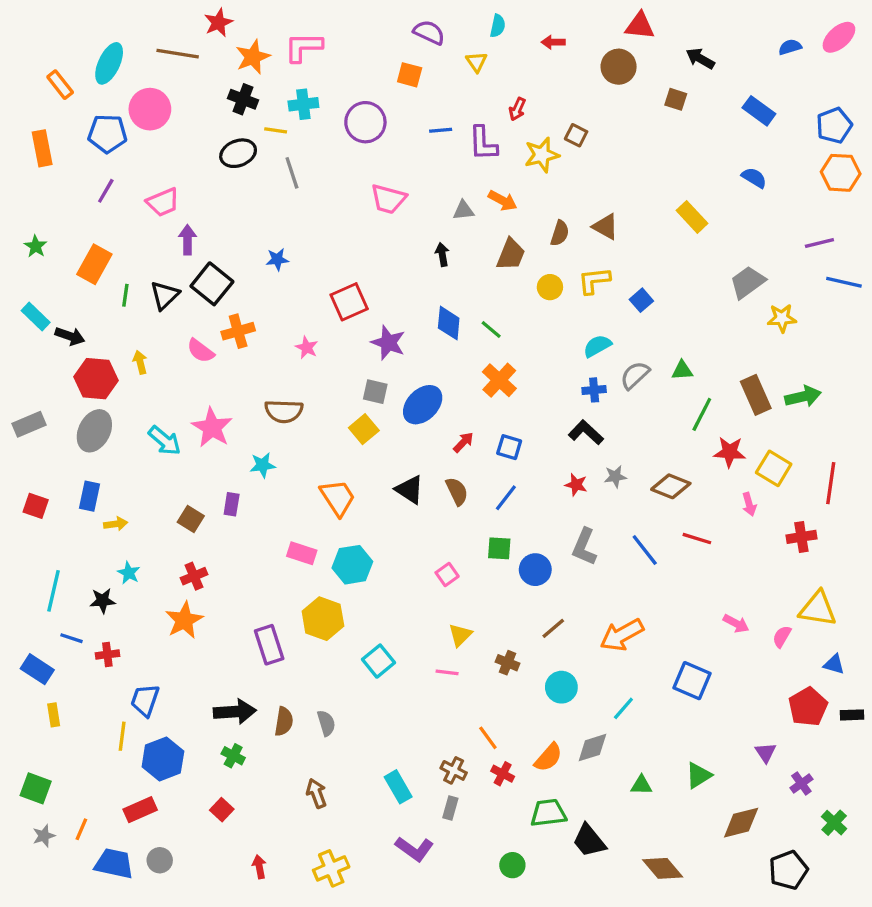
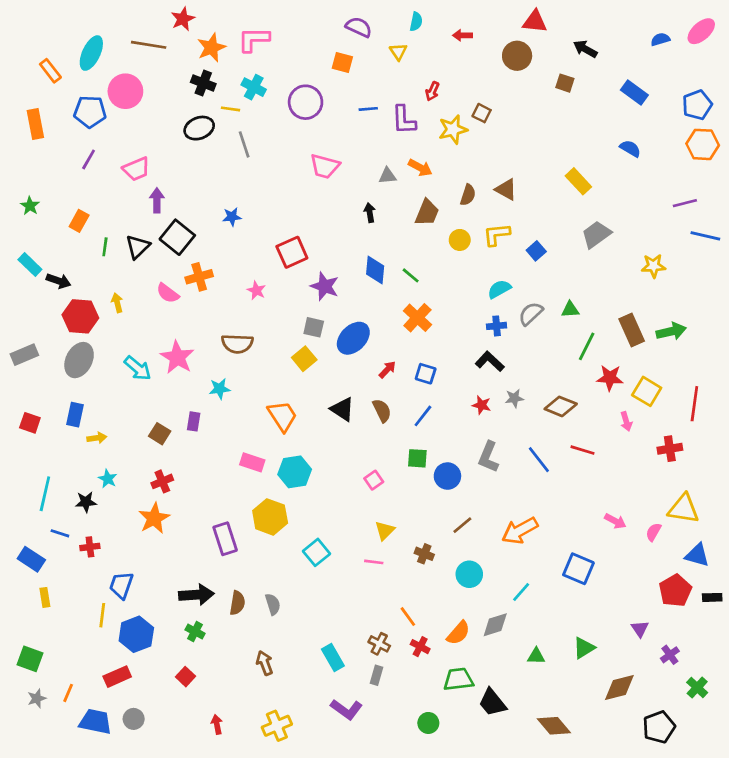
cyan cross: (303, 104) -> (254, 87), turned 35
orange rectangle: (94, 264) -> (79, 221), size x0.7
gray trapezoid: (748, 282) -> (596, 234), moved
blue triangle: (834, 664) -> (697, 555), size x1.4

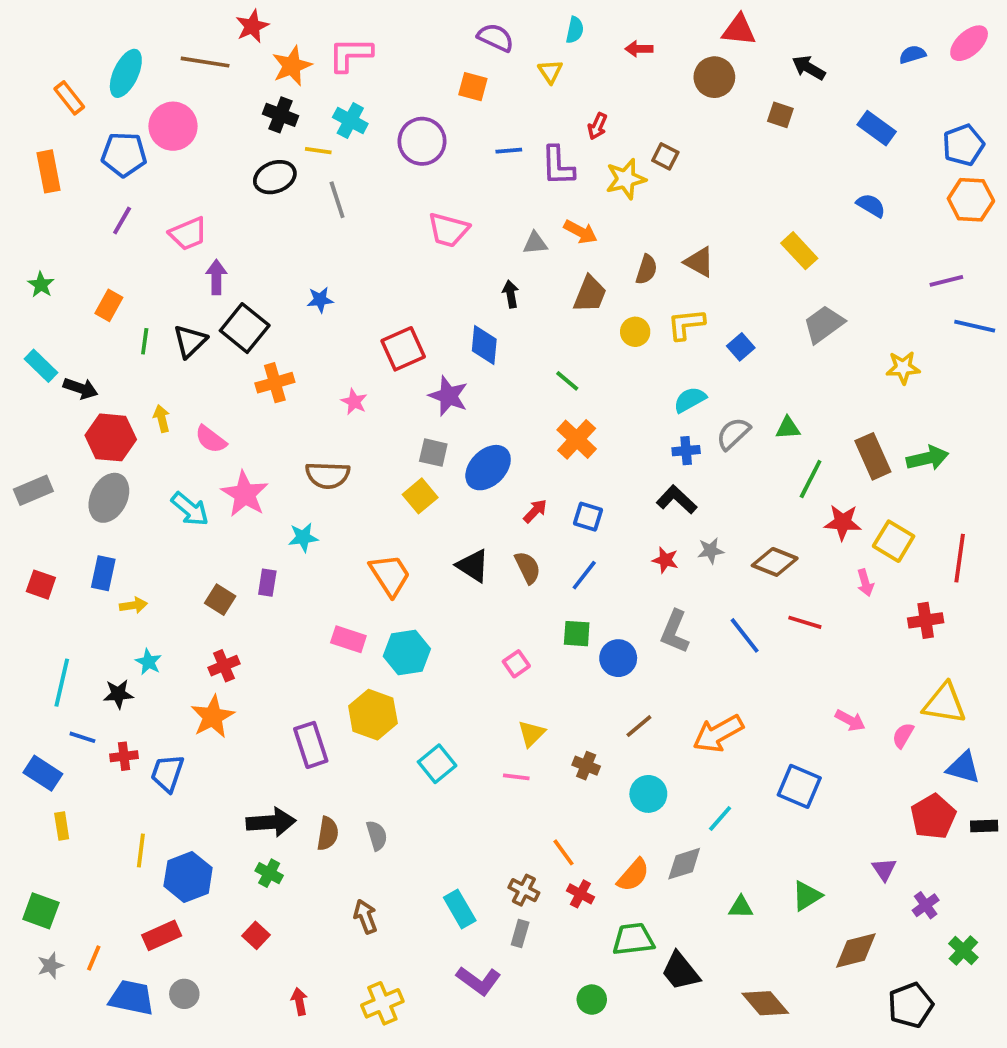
blue diamond: (375, 270) -> (484, 345), moved
pink semicircle: (168, 293) -> (211, 439), moved
blue trapezoid: (121, 585) -> (167, 773), moved

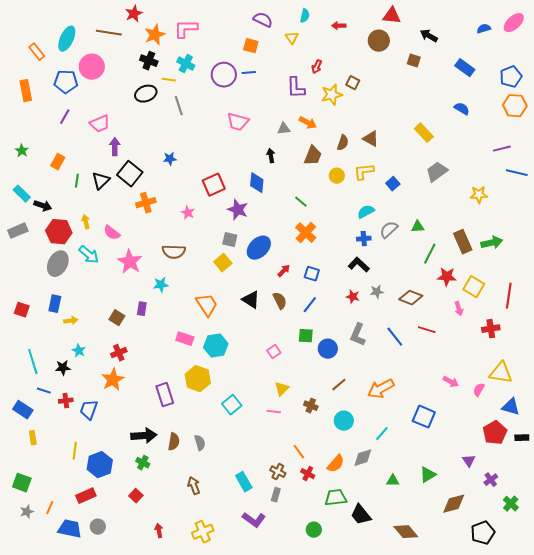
blue line: (509, 151) -> (249, 73), moved
gray rectangle: (33, 490) -> (18, 231), moved
cyan arrow: (190, 509) -> (89, 255), moved
cyan line: (62, 683) -> (33, 362), turned -30

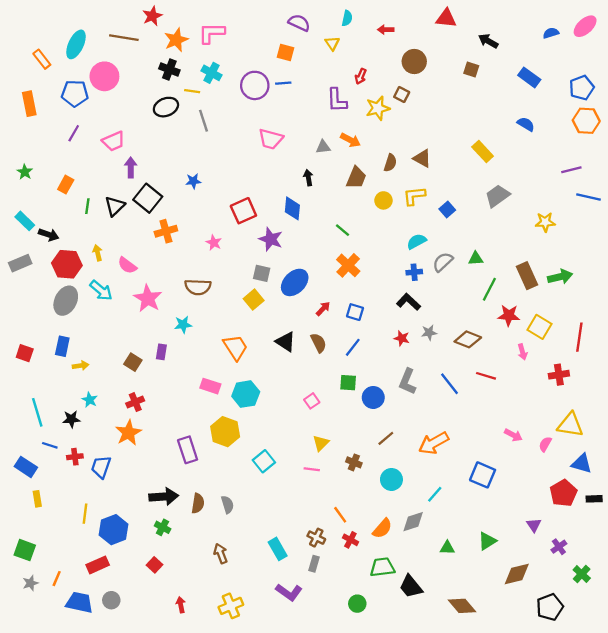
brown circle: (379, 41) -> (414, 62), moved

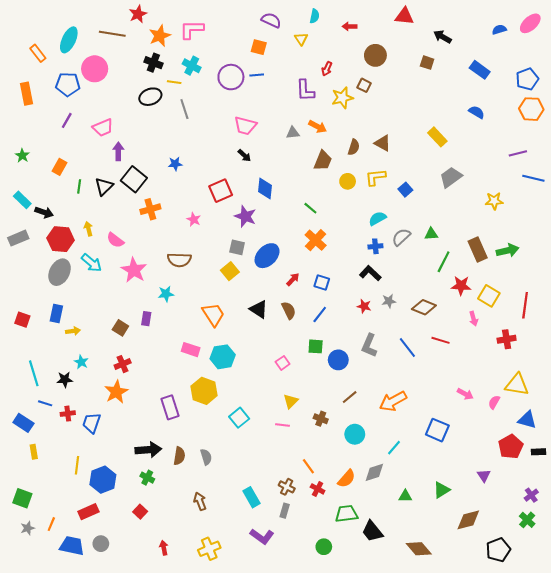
black arrow: (308, 178) -> (244, 156), moved, turned 144
purple cross: (559, 547) -> (531, 495), moved

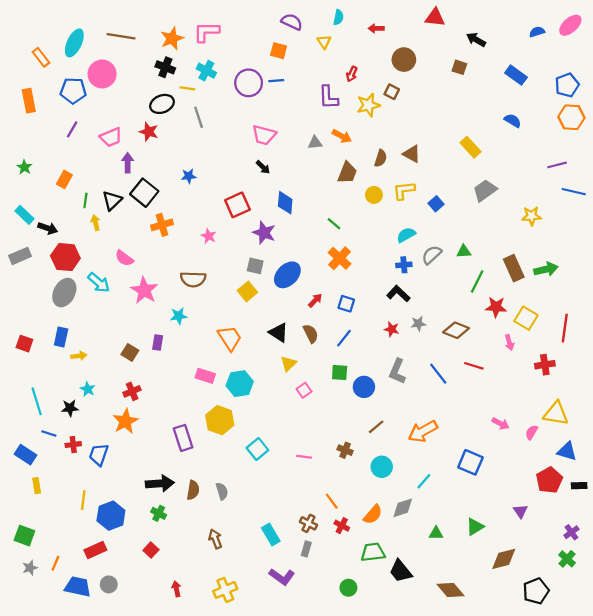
red star: (138, 14) -> (149, 132), moved, turned -30
yellow arrow: (88, 229) -> (95, 223), moved
yellow triangle: (291, 401) -> (288, 364), moved

